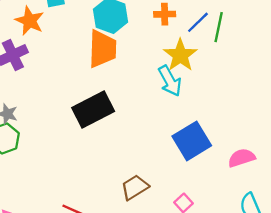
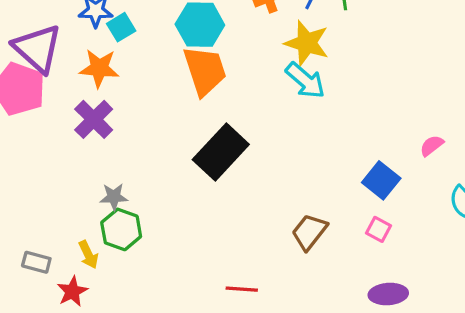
blue square: (192, 141) -> (381, 180), moved, size x0.7
pink semicircle: (242, 158) -> (432, 146), size x0.7

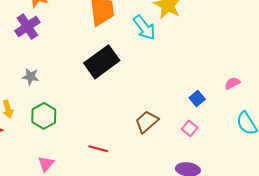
cyan arrow: (305, 80) -> (144, 28), moved
blue square: (381, 180) -> (197, 99), size x0.7
green hexagon: (121, 229) -> (44, 116), moved

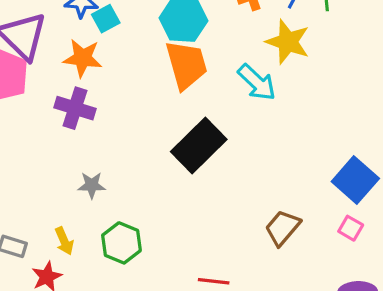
purple cross: (27, 27) -> (75, 108), turned -30
blue square: (197, 99) -> (355, 180), size x1.8

